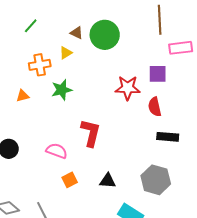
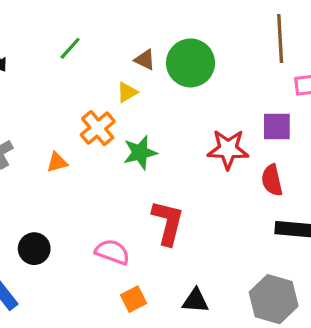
orange cross: (40, 65) -> (98, 128), moved, turned -30
green star: (62, 90) -> (140, 153), moved

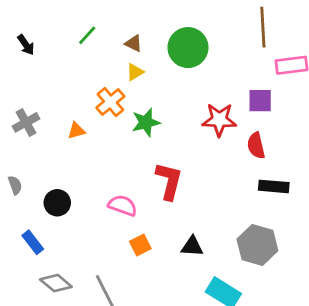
brown triangle: (145, 60) -> (134, 43), moved

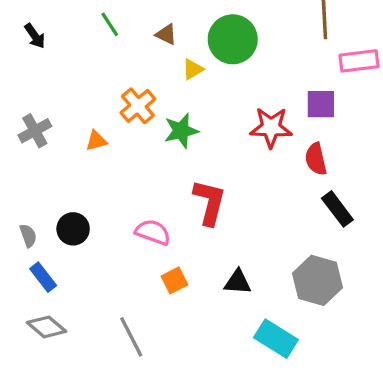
green line: (87, 35) -> (110, 24), turned -75
yellow triangle: (135, 72) -> (193, 69), moved
gray semicircle: (15, 185) -> (28, 236), moved
black rectangle: (274, 186) -> (337, 209), turned 48
gray diamond: (56, 283) -> (46, 327), moved

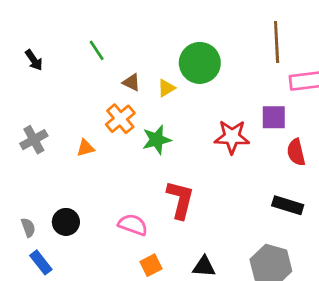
brown triangle: (166, 34) -> (131, 82), moved
red semicircle: (316, 159) -> (296, 152), moved
black rectangle: (337, 209) -> (288, 205), turned -36

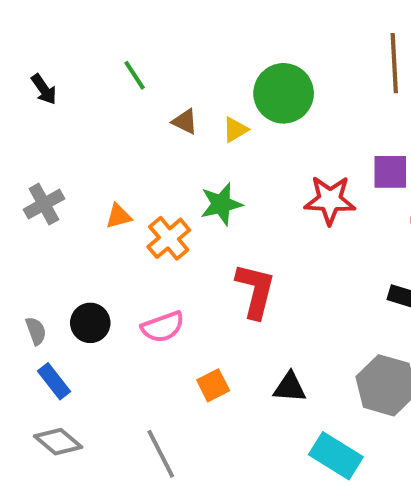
orange cross: (120, 119) -> (169, 238), moved
pink semicircle: (133, 225) -> (163, 327), moved, turned 140

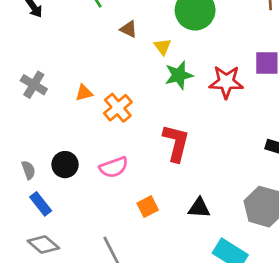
yellow triangle: (235, 130) -> (163, 47), moved, turned -36
gray cross: (44, 204) -> (34, 85), turned -30
green star: (221, 204) -> (179, 75), moved

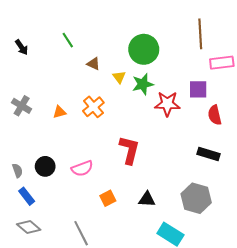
green star: (179, 75) -> (143, 84), moved
orange cross: (118, 108) -> (93, 107), moved

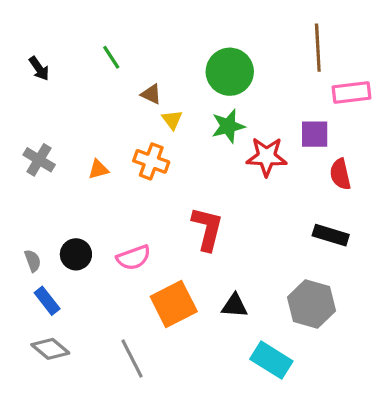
yellow triangle: (119, 77) -> (172, 120), moved
orange cross: (93, 107) -> (151, 161), turned -30
orange square: (108, 198) -> (174, 304), size x1.8

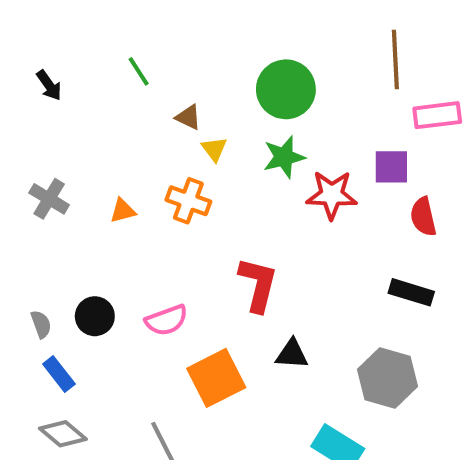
black triangle: (235, 306) -> (292, 354), moved

